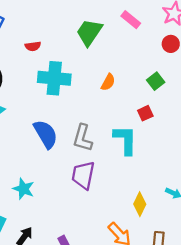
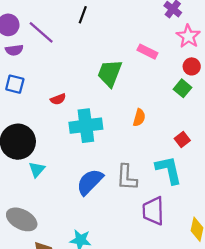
green square: (156, 81) -> (182, 88), moved
blue semicircle: (46, 134) -> (90, 182), turned -92
purple trapezoid: (83, 175) -> (153, 211), moved

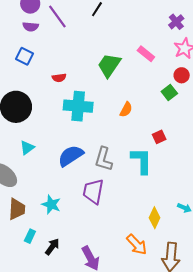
cyan triangle: (37, 169) -> (27, 148), moved
purple trapezoid: (153, 211) -> (93, 191), moved

